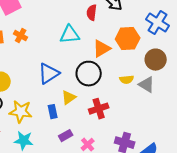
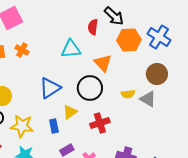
orange hexagon: (128, 39) -> (129, 40), moved
orange triangle: (102, 49) -> (103, 63), turned -42

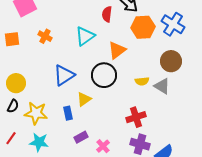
cyan triangle: (71, 49) -> (85, 36), turned -30
orange cross: (22, 50) -> (45, 36), moved
orange triangle: (103, 63) -> (117, 50), turned 36
red cross: (100, 123) -> (136, 117), moved

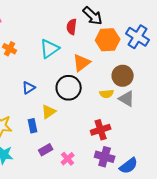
brown circle: (171, 61) -> (123, 76), moved
blue triangle: (64, 75) -> (29, 88), size x0.6

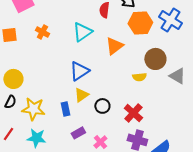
blue triangle: (29, 88) -> (79, 71), moved, size x1.5
black circle: (69, 88) -> (102, 106), moved, size x0.6
gray triangle: (127, 99) -> (177, 76), moved
red cross: (101, 130) -> (133, 113), turned -30

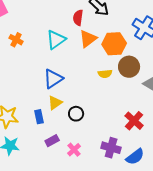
orange hexagon: (140, 23) -> (114, 44), moved
orange triangle: (114, 46) -> (88, 39), moved
yellow semicircle: (139, 77) -> (105, 74), moved
red cross: (133, 113) -> (134, 121), moved

